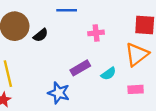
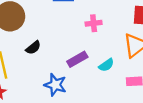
black semicircle: (41, 35) -> (33, 48), moved

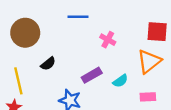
pink cross: (94, 23) -> (108, 40), turned 35

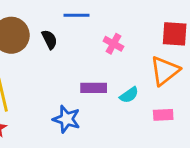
black semicircle: (48, 64) -> (49, 39), moved, turned -77
purple rectangle: (92, 75) -> (94, 88), turned 30

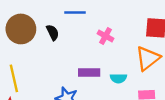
cyan semicircle: (129, 95) -> (118, 78), turned 35

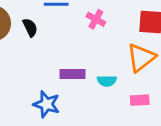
pink cross: (105, 36) -> (96, 19), moved

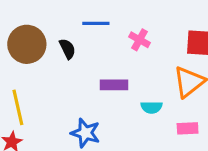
purple rectangle: (73, 74) -> (114, 85), moved

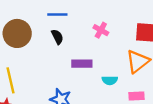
blue line: (96, 23) -> (57, 15), moved
black semicircle: (67, 49) -> (57, 37), moved

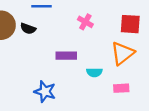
black semicircle: (57, 37) -> (28, 29), moved, turned 136

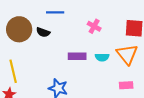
orange triangle: (122, 53) -> (127, 54), turned -30
cyan semicircle: (94, 72) -> (102, 57), moved

